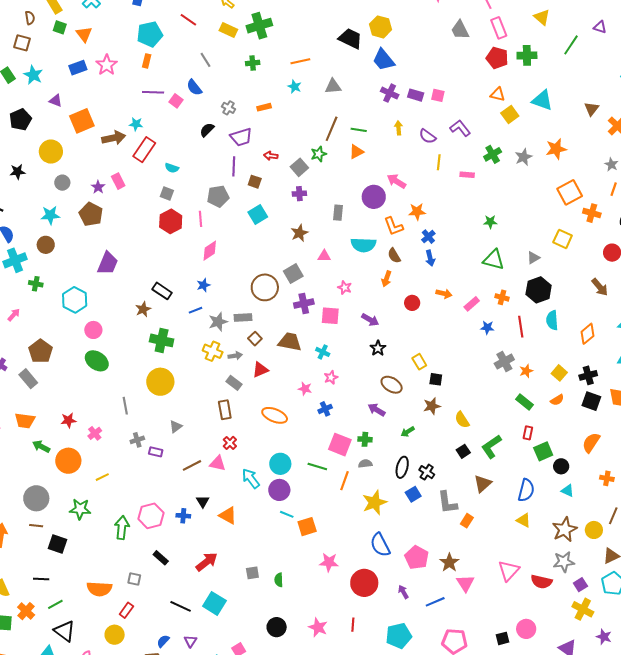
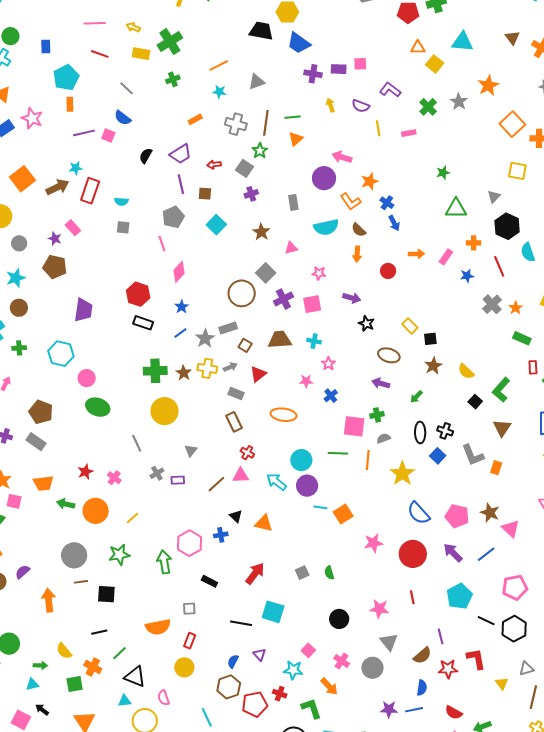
gray cross: (229, 108) -> (236, 124), moved, size x1.5
red hexagon: (171, 221) -> (138, 294), moved
brown star: (143, 309) -> (184, 373), moved
purple arrow: (403, 592) -> (453, 553), size x1.5

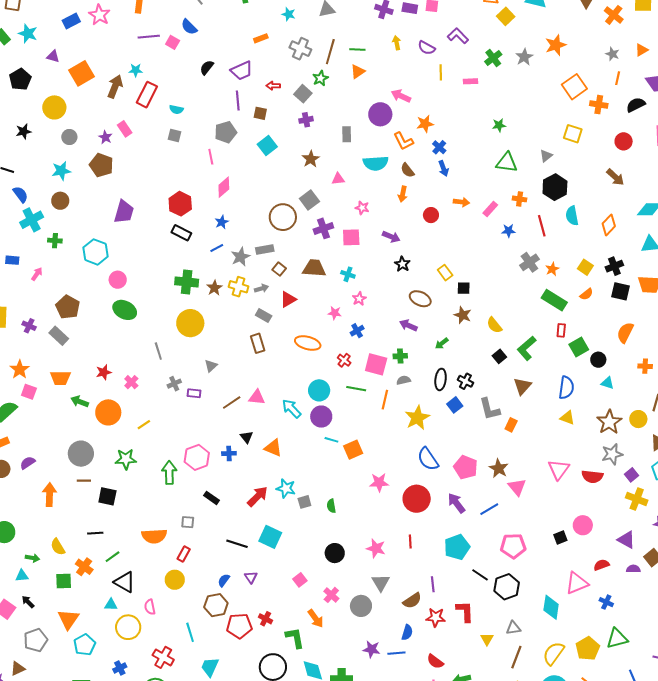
brown arrow: (57, 187) -> (115, 86), turned -50
green rectangle: (522, 338) -> (554, 300), size x1.4
brown star: (433, 366) -> (463, 315), turned -30
red cross: (247, 453) -> (344, 360), moved
cyan star: (293, 670) -> (286, 488), moved

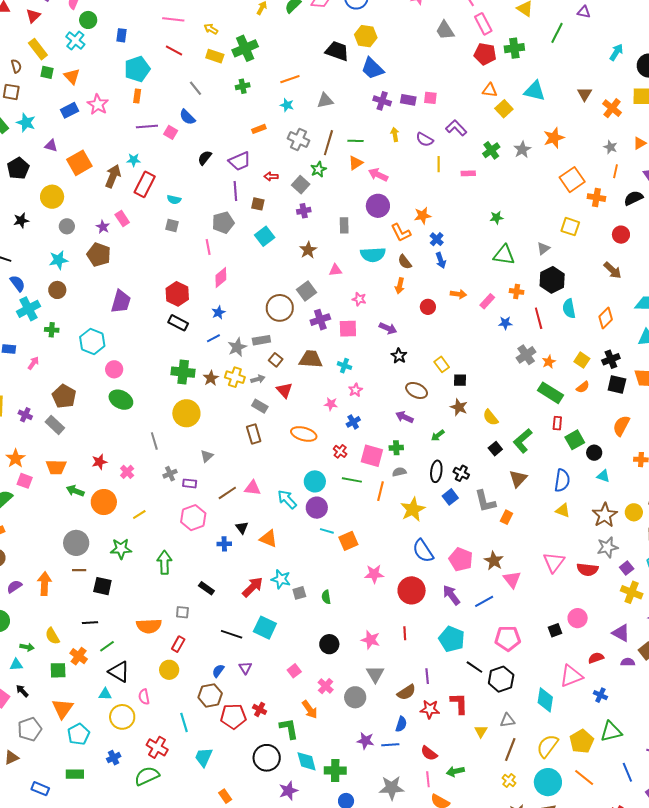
pink arrow: (401, 96) -> (378, 175), moved
red triangle: (288, 299) -> (284, 390), turned -42
pink hexagon: (197, 457) -> (193, 518), moved
purple semicircle: (28, 463) -> (14, 586), moved
cyan pentagon: (457, 547) -> (452, 639), turned -30

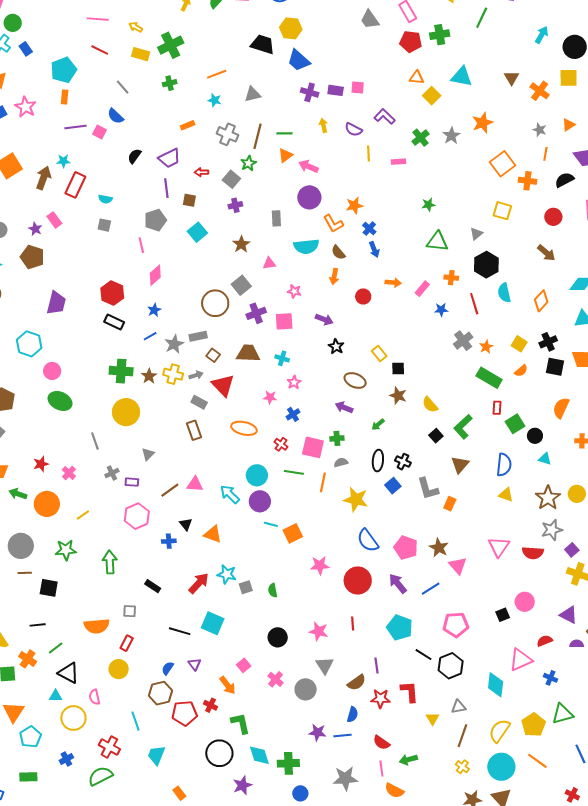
blue rectangle: (122, 35) -> (26, 49), moved, turned -40
red triangle: (284, 390) -> (223, 385), size x1.4
yellow star: (413, 509) -> (356, 499), turned -30
orange arrow: (310, 709) -> (228, 685), moved

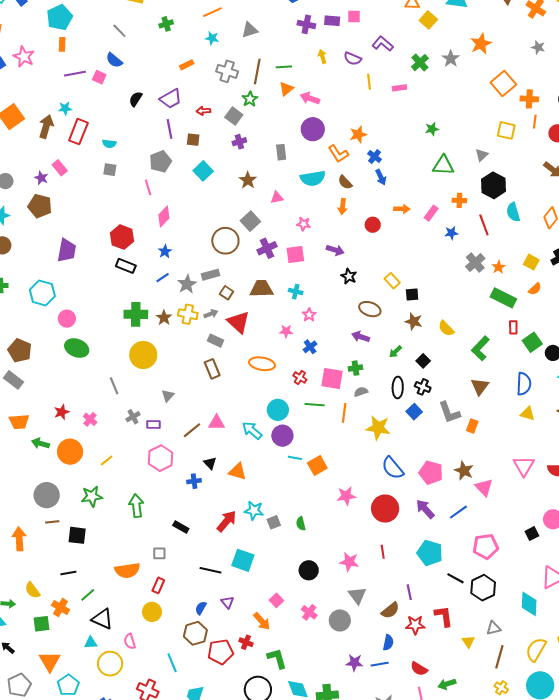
orange line: (545, 154) -> (535, 122), moved
black square: (436, 436) -> (423, 361), moved

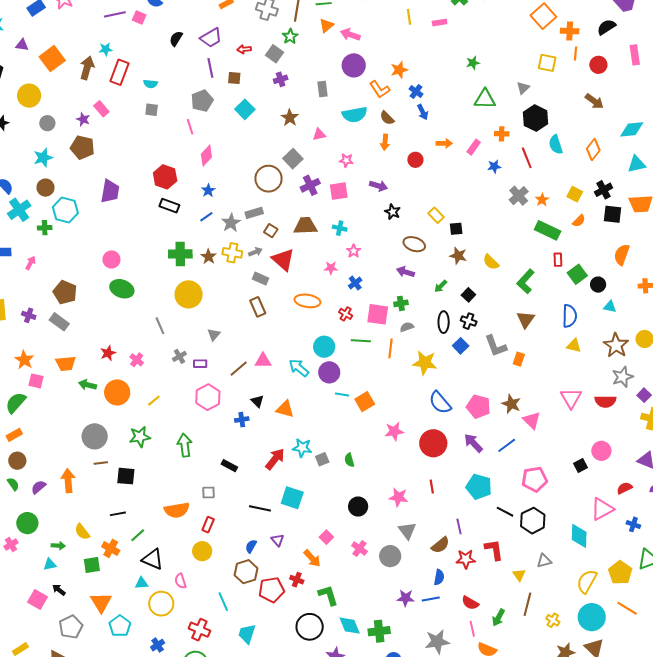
cyan hexagon: (42, 293) -> (65, 210), moved
brown line: (499, 657) -> (527, 604), moved
green arrow: (447, 684) -> (498, 618), turned -42

